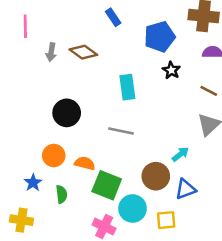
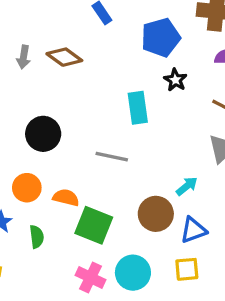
cyan rectangle: (127, 87) -> (138, 108), moved
cyan circle: (133, 208) -> (133, 273), moved
yellow square: (166, 220) -> (187, 269), moved

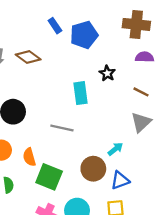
blue pentagon: (161, 37) -> (84, 35), moved
orange semicircle: (66, 198) -> (29, 157), turned -120

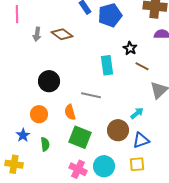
brown line: (141, 92) -> (142, 66), moved
orange semicircle: (29, 157) -> (70, 112), moved

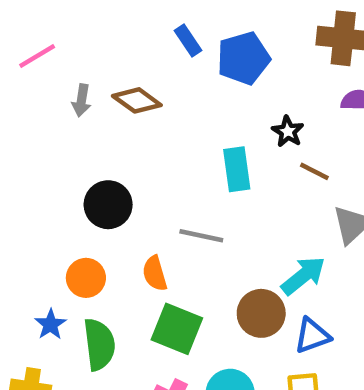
pink line: (17, 14) -> (37, 56), turned 60
cyan arrow: (137, 113) -> (303, 276), size x1.5
green semicircle: (45, 144) -> (99, 344), size x1.6

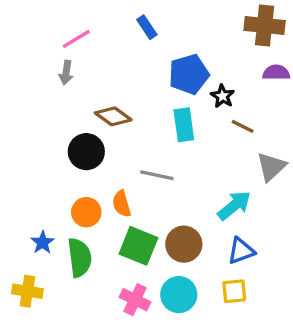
pink line: (37, 56) -> (76, 39), moved
blue pentagon: (243, 58) -> (189, 74), moved
brown diamond: (137, 100) -> (113, 116), moved
orange circle: (86, 278) -> (86, 212), moved
brown circle: (261, 313) -> (184, 244), moved

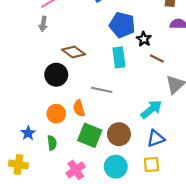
blue pentagon: (189, 74) -> (122, 25), turned 30
green semicircle: (80, 258) -> (52, 143), size x0.6
pink cross: (135, 300) -> (76, 170), moved, turned 30

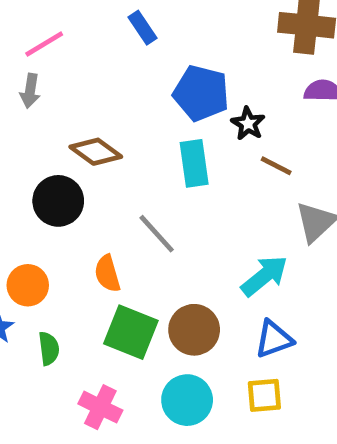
gray line: (102, 90) -> (157, 234), turned 36
orange circle: (56, 114) -> (28, 285), moved
pink cross: (76, 170) -> (100, 407), turned -30

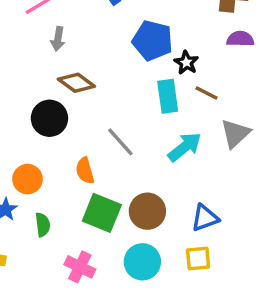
gray arrow: (30, 91) -> (58, 39), moved
cyan rectangle: (194, 163) -> (168, 96), moved
cyan arrow: (264, 276) -> (185, 147), moved

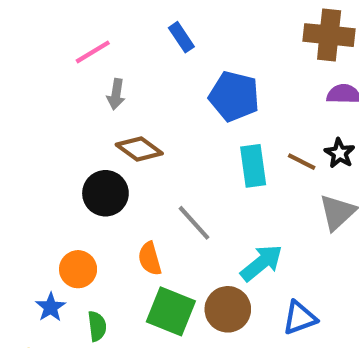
black star: (186, 63) -> (340, 153), moved
cyan arrow: (185, 147) -> (262, 263), moved

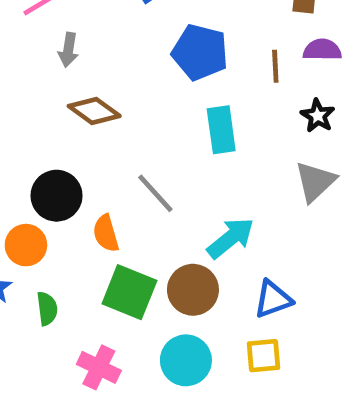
brown line: (302, 162) -> (275, 66), moved, turned 60
black circle: (105, 193) -> (57, 196), moved

